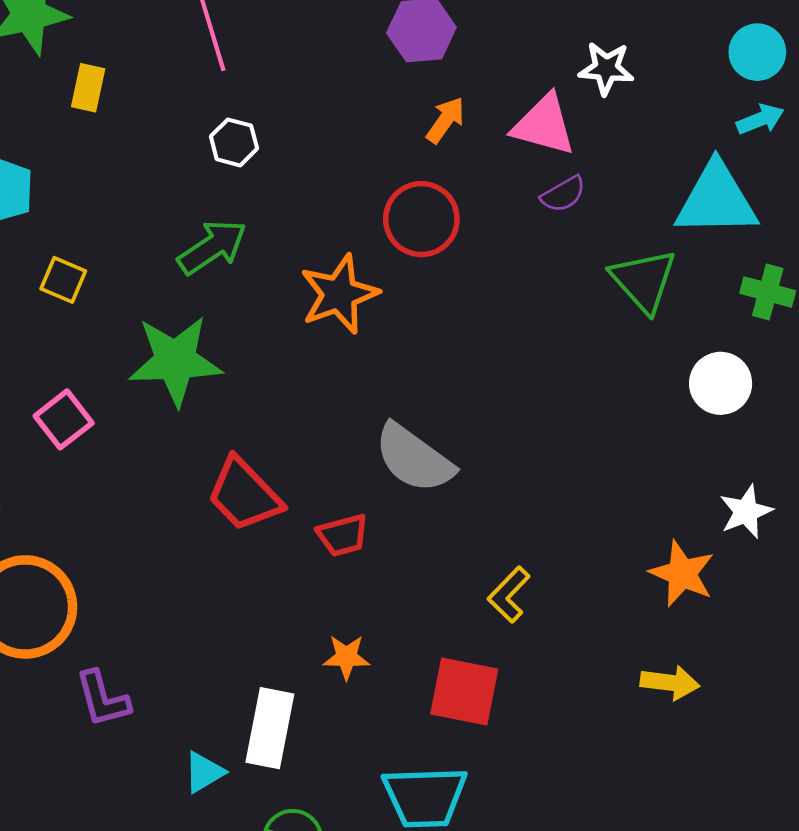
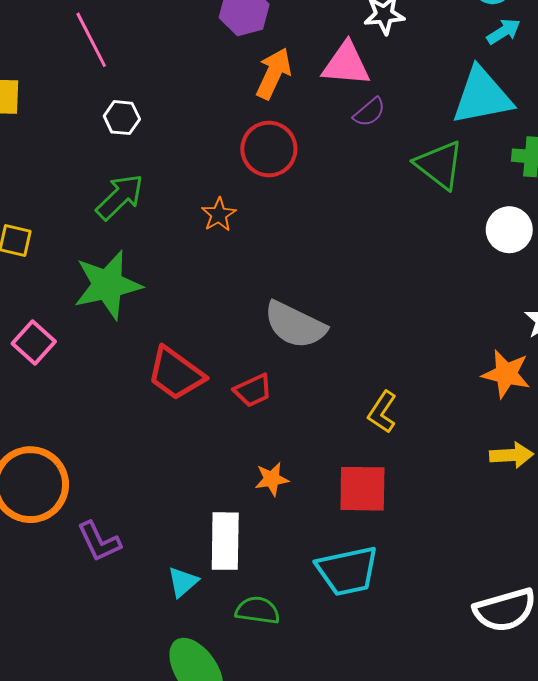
orange arrow: (446, 120) -> (274, 73), size x1.4
orange star: (339, 294) -> (219, 215), size x0.6

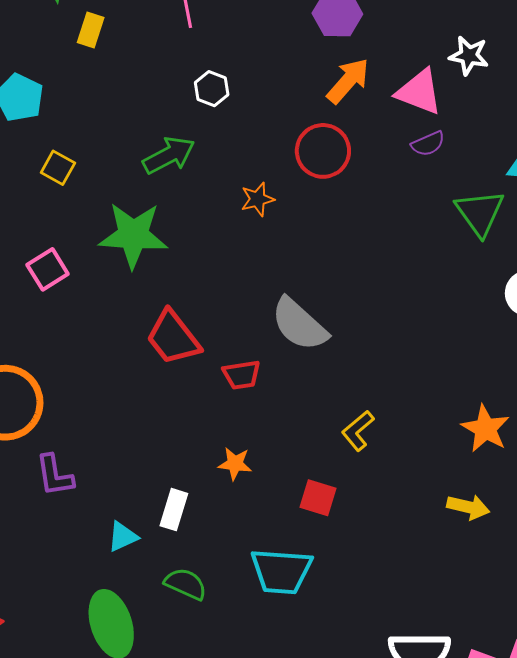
white hexagon: (122, 118) -> (212, 89), moved
red square: (362, 489) -> (318, 498), size x0.7
white rectangle: (225, 541) -> (174, 510), size x0.7

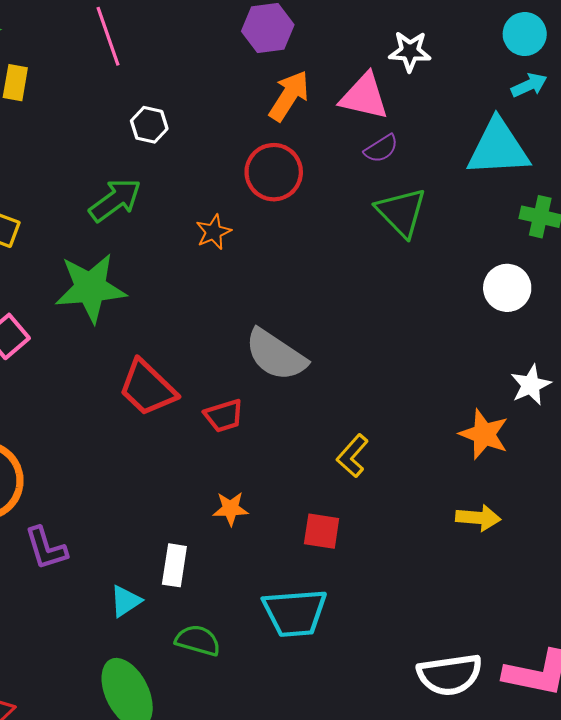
green triangle: (480, 213) -> (401, 212), moved

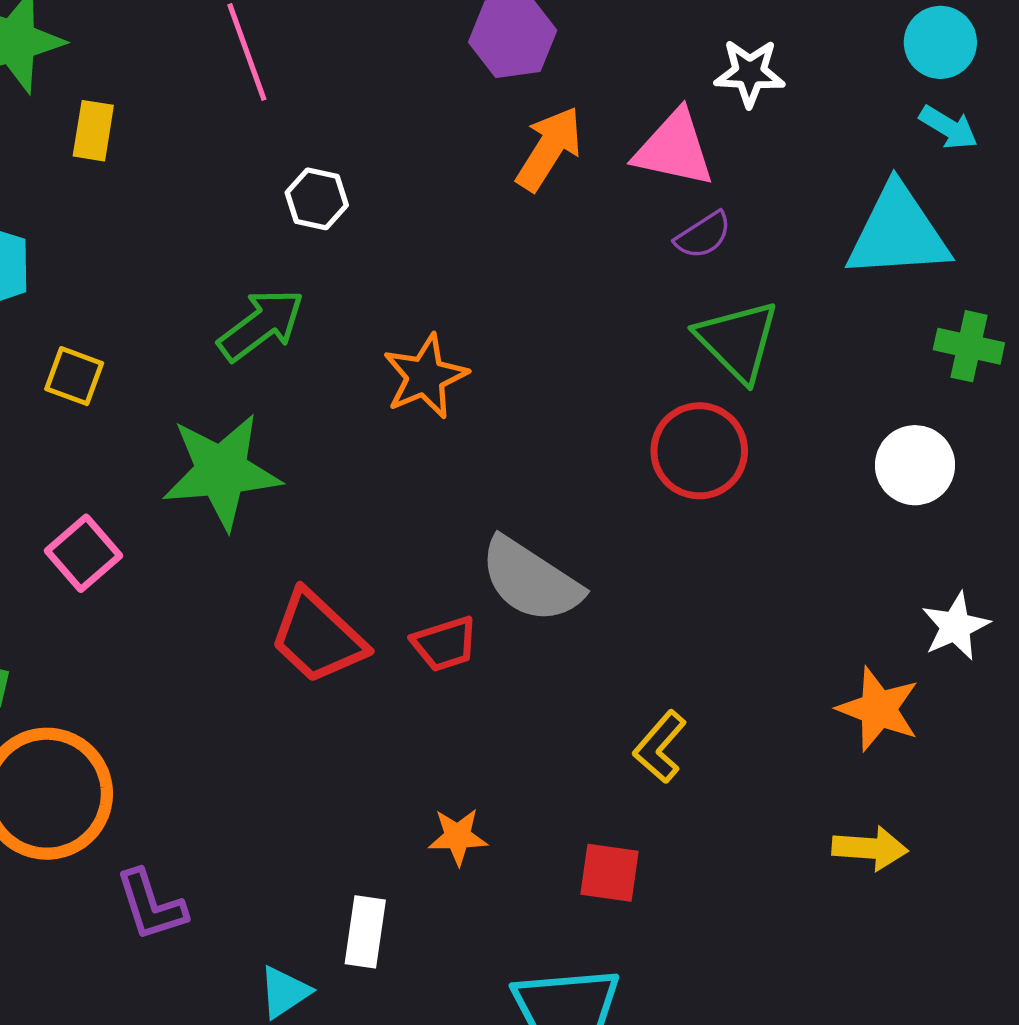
cyan arrow: (529, 85) -> (949, 127), turned 56
red circle: (274, 172) -> (699, 451), moved
orange star: (213, 232) -> (425, 376), size x1.4
red trapezoid: (224, 416) -> (445, 644), moved

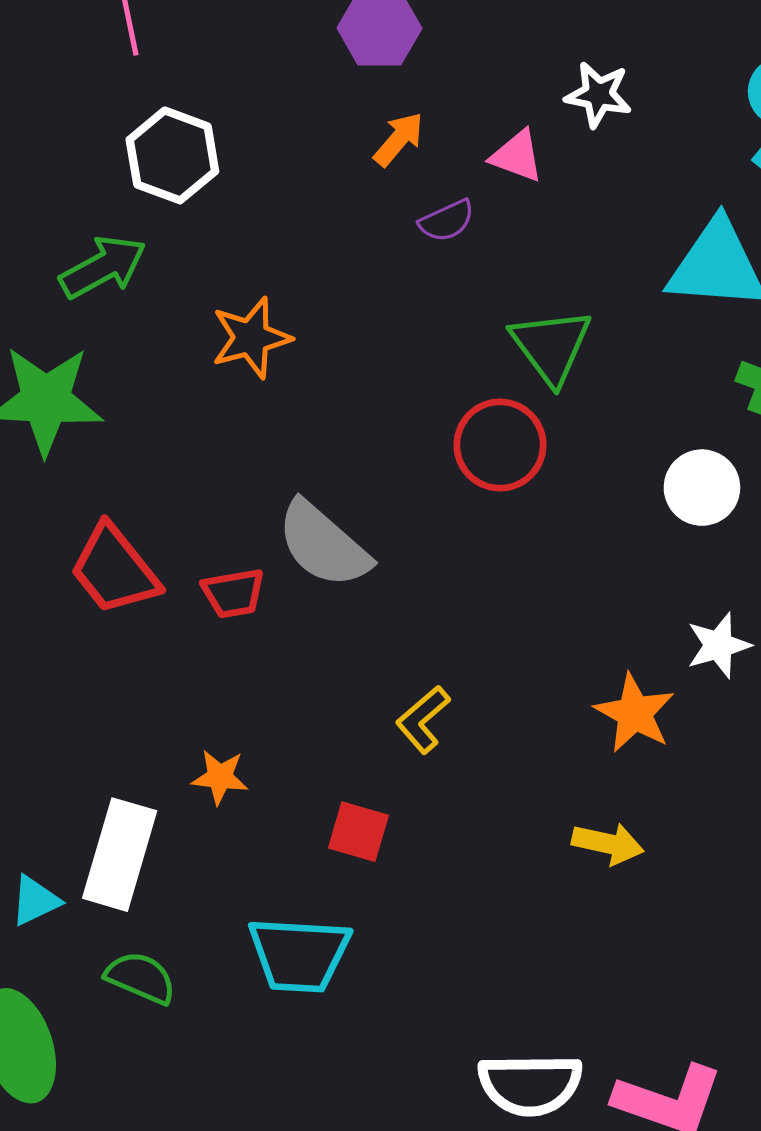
orange arrow: (549, 149) -> (399, 139), size x0.7
pink triangle: (674, 149) -> (517, 156), size x0.7
white hexagon: (317, 199) -> (172, 155), size x1.6
purple semicircle: (703, 235) -> (447, 221), moved
white rectangle: (365, 932) -> (120, 855), size x1.6

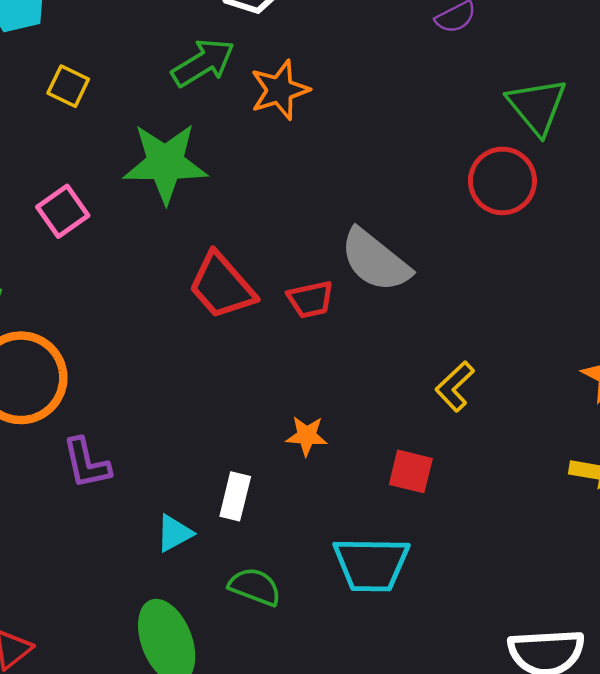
orange star: (251, 338) -> (280, 90), moved
white rectangle: (120, 855) -> (235, 496), size x0.6

